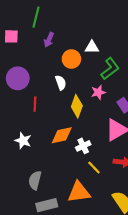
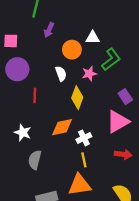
pink square: (11, 36) -> (11, 41), moved
pink star: (98, 92) -> (89, 74), moved
yellow line: (94, 167) -> (84, 160), moved, turned 32
gray semicircle: (35, 180) -> (35, 160), moved

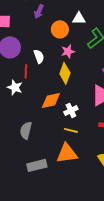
white semicircle: (61, 74) -> (39, 56), moved
pink star: (89, 74) -> (68, 51), moved
white star: (23, 133) -> (15, 87), moved
yellow line: (84, 160) -> (71, 130), turned -64

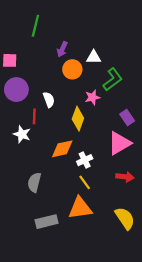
purple arrow: (39, 11) -> (62, 49), moved
pink star: (68, 51) -> (92, 97), moved
yellow line: (71, 130) -> (85, 182), turned 40

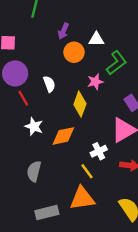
red line: (34, 116) -> (23, 98), moved, turned -32
white star: (22, 134) -> (34, 126), moved
white cross: (85, 160) -> (99, 151), moved

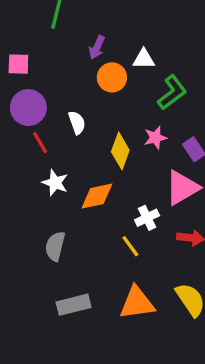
pink star: (95, 82) -> (155, 138), moved
orange triangle: (82, 198) -> (137, 303), moved

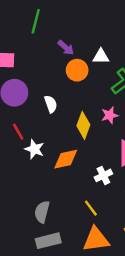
purple arrow: (97, 47) -> (66, 48), turned -72
red line: (40, 143) -> (18, 132), moved
gray semicircle: (55, 246) -> (42, 212), moved
yellow line: (130, 246) -> (91, 208), moved

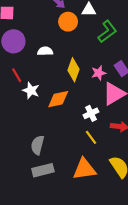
white semicircle: (51, 104) -> (45, 51), turned -72
pink star: (110, 115) -> (99, 73), moved
yellow line: (91, 208) -> (91, 137), moved

